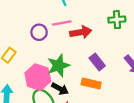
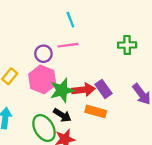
red arrow: (81, 32) -> (83, 90), moved
pink hexagon: (38, 77) -> (42, 79), moved

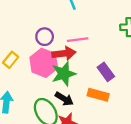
pink line: (68, 45) -> (78, 40), moved
red arrow: (83, 90) -> (64, 53), moved

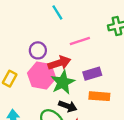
pink line: (78, 40) -> (80, 41), moved
purple rectangle: (106, 72) -> (92, 74), moved, turned -60

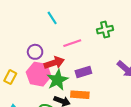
orange rectangle: (99, 96) -> (80, 95), moved

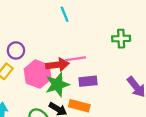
pink line: (72, 43) -> (76, 59), moved
purple circle: (35, 52) -> (16, 50), moved

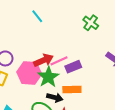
green cross: (121, 39) -> (91, 23), turned -35
pink line: (76, 59) -> (59, 61), moved

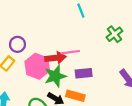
cyan line: (37, 16) -> (81, 11), moved
pink line: (59, 61) -> (70, 52), moved

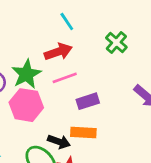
red arrow: (56, 58) -> (58, 52), moved
green star: (55, 76) -> (26, 74), moved

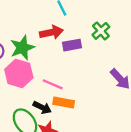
pink line: (65, 78) -> (53, 84), moved, turned 36
purple rectangle: (88, 101) -> (72, 45), moved

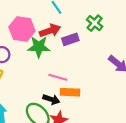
green star: (22, 48) -> (39, 47), moved, turned 30
pink hexagon: (19, 73) -> (22, 29), moved

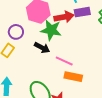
purple rectangle: (70, 39) -> (82, 12), moved
black arrow: (51, 99) -> (42, 48), moved

